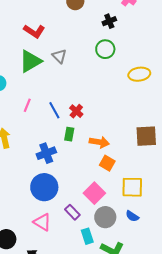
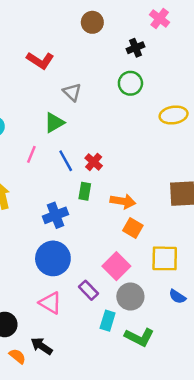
green triangle: (30, 61) -> (54, 123), moved, size x0.7
blue semicircle: (132, 216) -> (177, 297), moved
cyan rectangle: (87, 236) -> (108, 321), turned 35

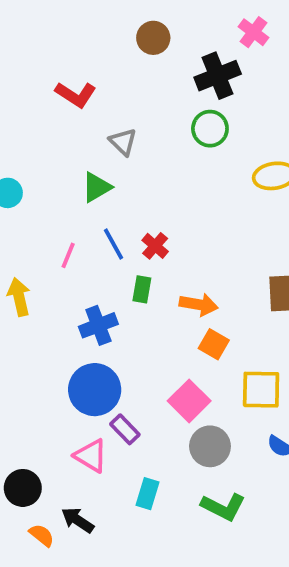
black cross: (135, 48) -> (218, 76), size x1.6
pink line: (31, 154) -> (68, 255), moved
purple rectangle: (89, 290) -> (125, 429), moved
cyan rectangle: (108, 321) -> (148, 494), moved

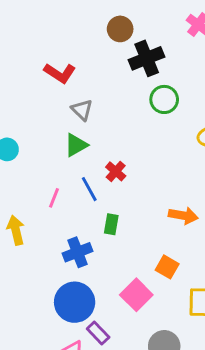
black cross: (218, 76) -> (147, 58), moved
gray triangle: (123, 142) -> (82, 110), moved
red cross: (155, 246) -> (116, 171), moved
orange arrow: (199, 304) -> (183, 216), moved
pink square: (189, 401) -> (136, 295), moved

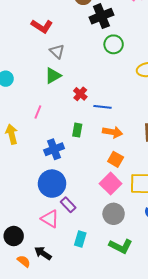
blue line: (89, 189) -> (102, 107), moved, turned -54
orange arrow: (183, 216) -> (113, 132), moved
pink square: (136, 295) -> (111, 184), moved

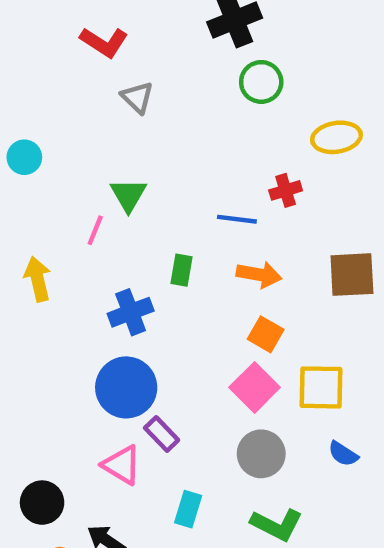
green triangle: (53, 76) -> (128, 195), moved, turned -30
red cross: (80, 94) -> (286, 190), moved, turned 32

